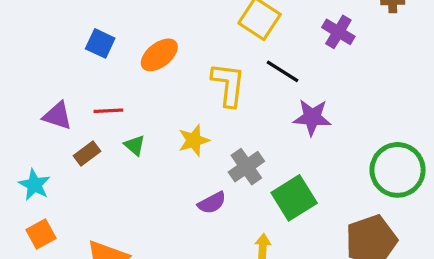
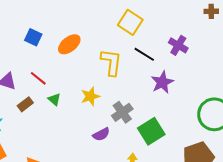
purple cross: (338, 32) -> (178, 45), moved
red line: (108, 111) -> (38, 78), turned 42
purple star: (312, 117) -> (162, 82), turned -30

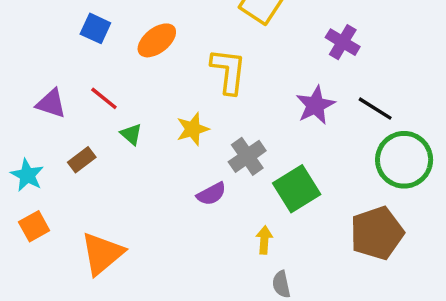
black line: (144, 54) -> (375, 109), moved
brown rectangle: (25, 104) -> (82, 160), moved

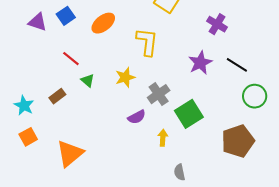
blue square: (95, 28) -> (66, 16), turned 30
purple triangle: (51, 103) -> (38, 22), moved
green circle: (404, 160) -> (255, 96), size x0.7
yellow arrow: (264, 240) -> (163, 138), moved

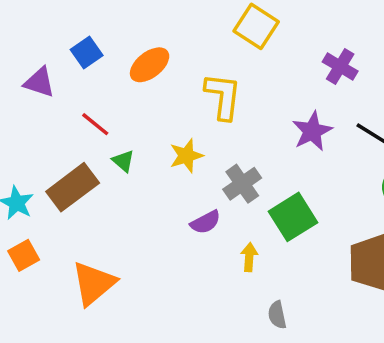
purple triangle: (38, 22) -> (39, 82), moved
brown rectangle: (57, 96) -> (73, 187), size x1.8

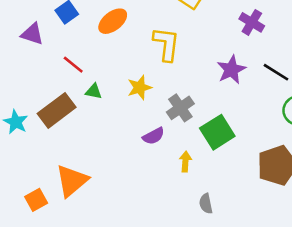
green triangle: (123, 161) -> (94, 91), turned -30
orange square: (24, 255) -> (36, 200), moved

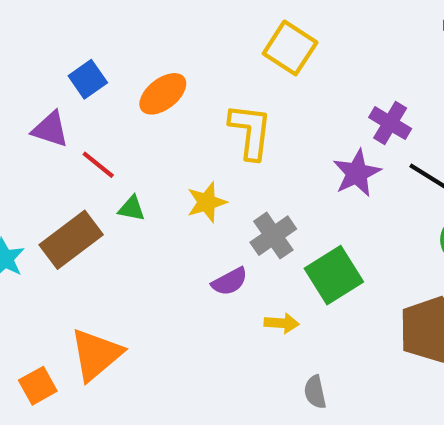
purple cross: (252, 22) -> (390, 123), moved
purple triangle: (32, 34) -> (50, 129), moved
yellow arrow: (185, 162) -> (282, 323), turned 90

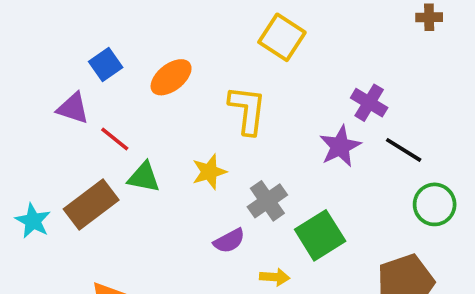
green triangle: (132, 208) -> (144, 177), size x1.4

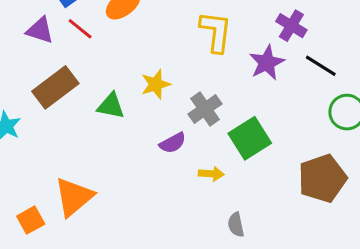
yellow L-shape: (247, 110) -> (216, 32), moved
red line: (115, 139) -> (80, 29), moved
green triangle: (144, 177) -> (111, 106), moved
brown rectangle: (91, 204) -> (55, 87), moved

